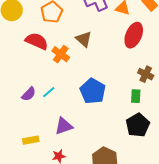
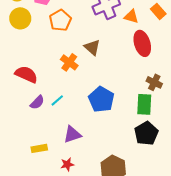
red ellipse: (134, 35) -> (142, 43), turned -40
red semicircle: (37, 41) -> (26, 74), moved
green rectangle: (136, 96) -> (144, 104), size x1.5

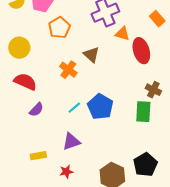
orange triangle: (131, 16) -> (122, 34), moved
yellow circle: (20, 18) -> (19, 48), moved
cyan line: (57, 100) -> (74, 108), moved
black pentagon: (146, 133) -> (145, 165), moved

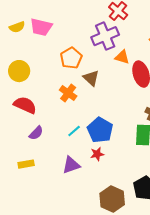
orange pentagon: (59, 28) -> (71, 58), moved
yellow rectangle: (38, 156) -> (26, 164), moved
red star: (66, 172) -> (97, 154), moved

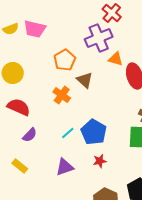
red star: (97, 154) -> (100, 161), moved
yellow rectangle: (26, 164) -> (20, 166), turned 49

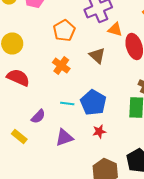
brown triangle: (85, 80) -> (97, 56), moved
cyan line: (68, 133) -> (67, 104), turned 48
purple semicircle: (30, 135) -> (38, 116), moved

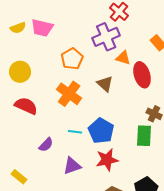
orange cross: (61, 66) -> (69, 94), size x1.4
red star: (99, 132) -> (107, 160), size x1.6
yellow rectangle: (19, 136) -> (19, 177), moved

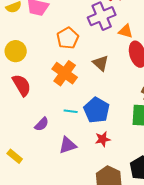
orange triangle: (123, 58) -> (126, 31), moved
red semicircle: (26, 106) -> (22, 85), turned 35
red star: (107, 160) -> (103, 139), size x0.7

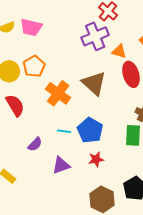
orange pentagon: (68, 38) -> (34, 66), moved
brown triangle: (101, 63) -> (94, 83), size x1.5

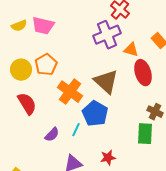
blue pentagon: (90, 130) -> (95, 114), moved
cyan line: (64, 131) -> (76, 130), turned -72
purple semicircle: (35, 144) -> (52, 135), moved

